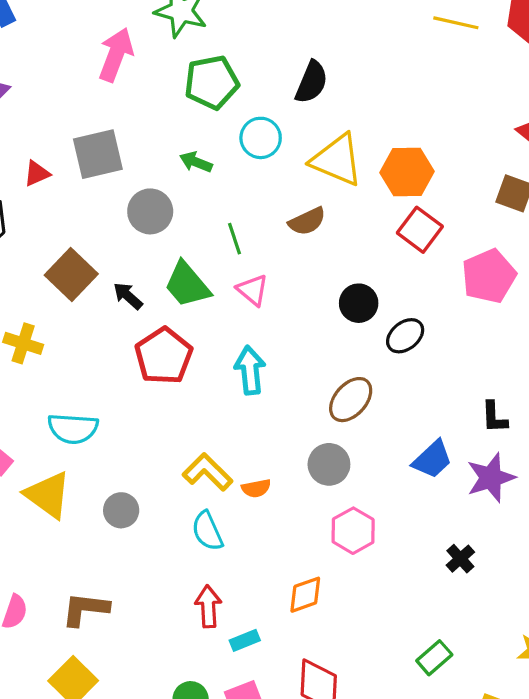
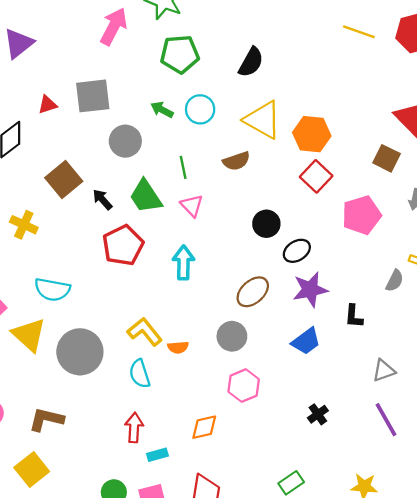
cyan circle: (261, 138) -> (200, 109), moved
purple star: (491, 478) -> (310, 290), moved
gray circle: (121, 510) -> (80, 352), size x1.8

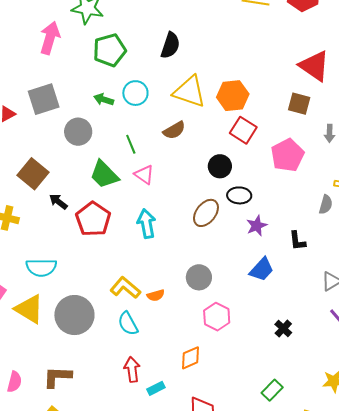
black arrow: (102, 199) -> (58, 202), moved
black circle: (266, 224) -> (220, 166), moved
black ellipse: (297, 251) -> (239, 195), turned 45
purple star: (310, 290) -> (257, 226), size x0.7
brown ellipse: (253, 292) -> (206, 213), moved

